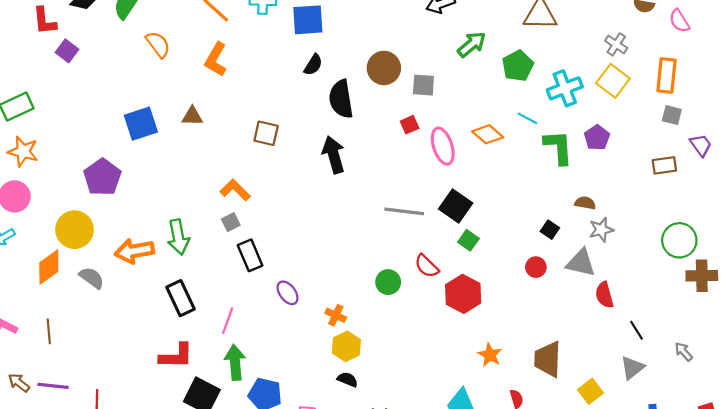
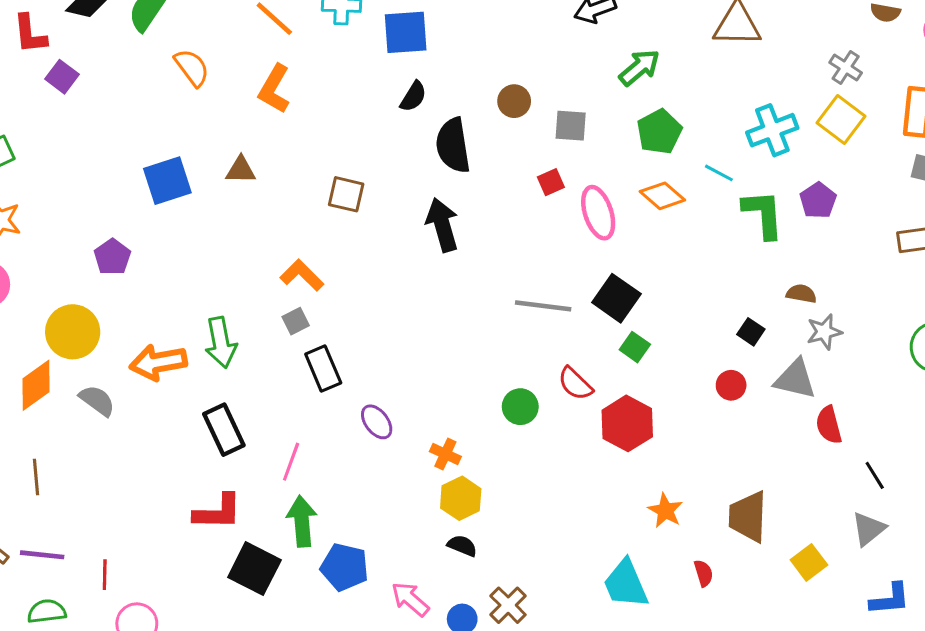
green pentagon: (518, 66) -> (659, 132), moved
brown circle: (384, 68) -> (514, 101), size x0.7
purple pentagon: (102, 177) -> (112, 257), size x0.7

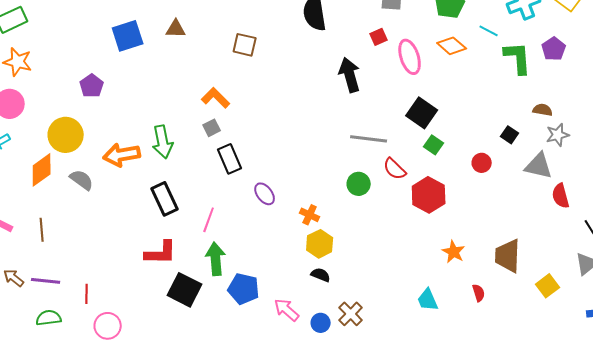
black arrow: (442, 225) -> (350, 75), moved
gray line: (543, 306) -> (369, 139), moved
red circle: (731, 385) -> (482, 163), moved
cyan trapezoid: (626, 584) -> (428, 300), size x0.7

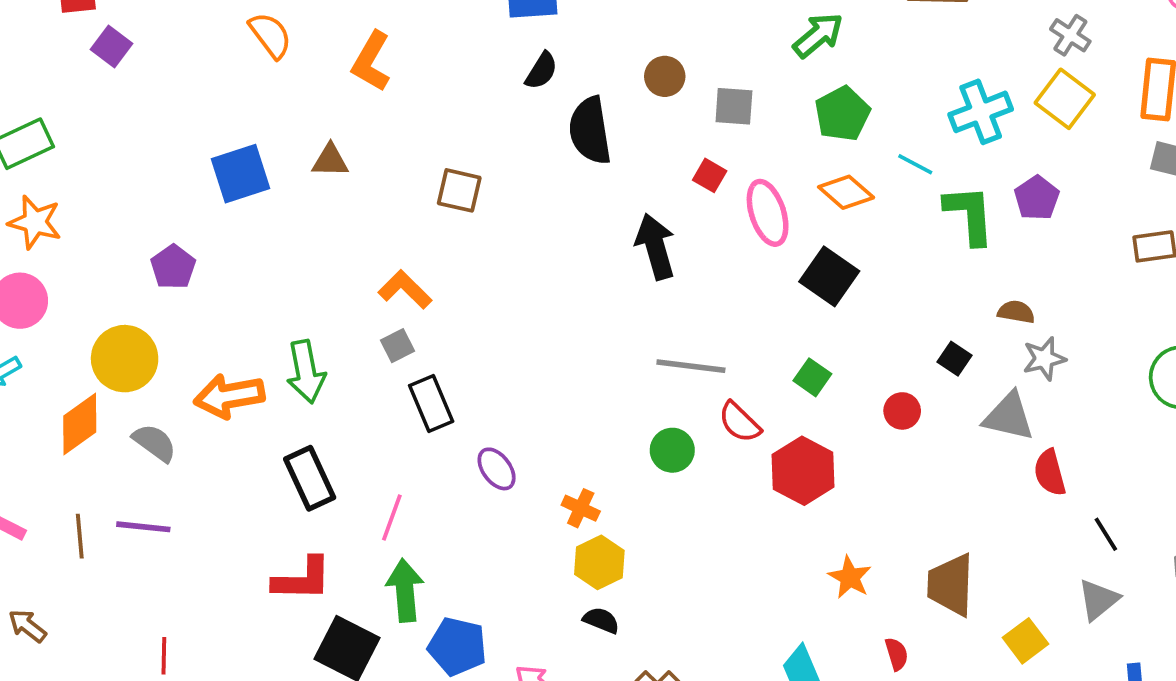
red square: (379, 37) -> (710, 175), turned -36
black square: (422, 113) -> (829, 276), moved
purple line: (46, 281) -> (143, 527), moved

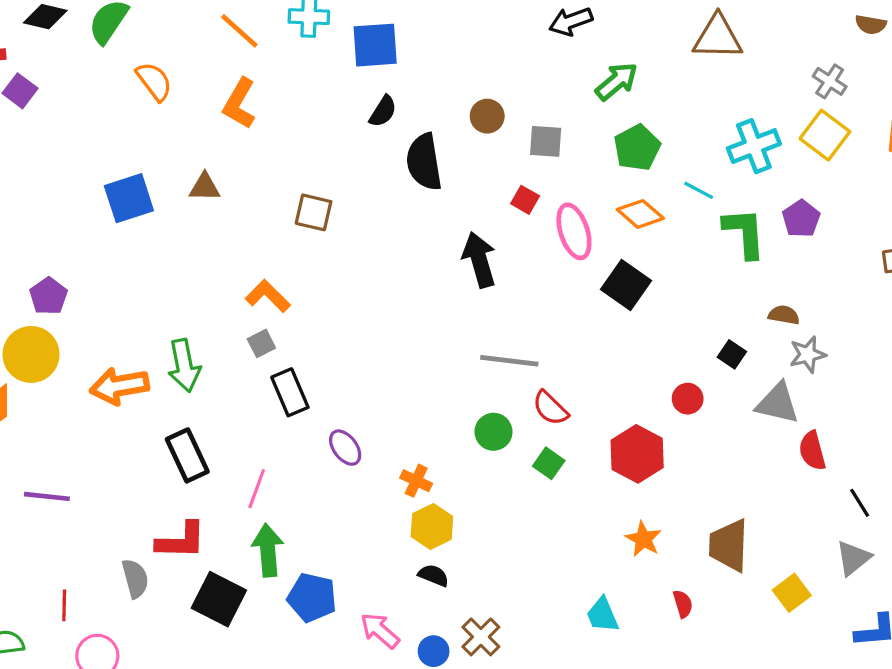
purple pentagon: (173, 267) -> (48, 296), moved
green square: (812, 377) -> (549, 463), moved
gray semicircle: (154, 443) -> (135, 579), moved, turned 39
red hexagon: (803, 471) -> (637, 454), moved

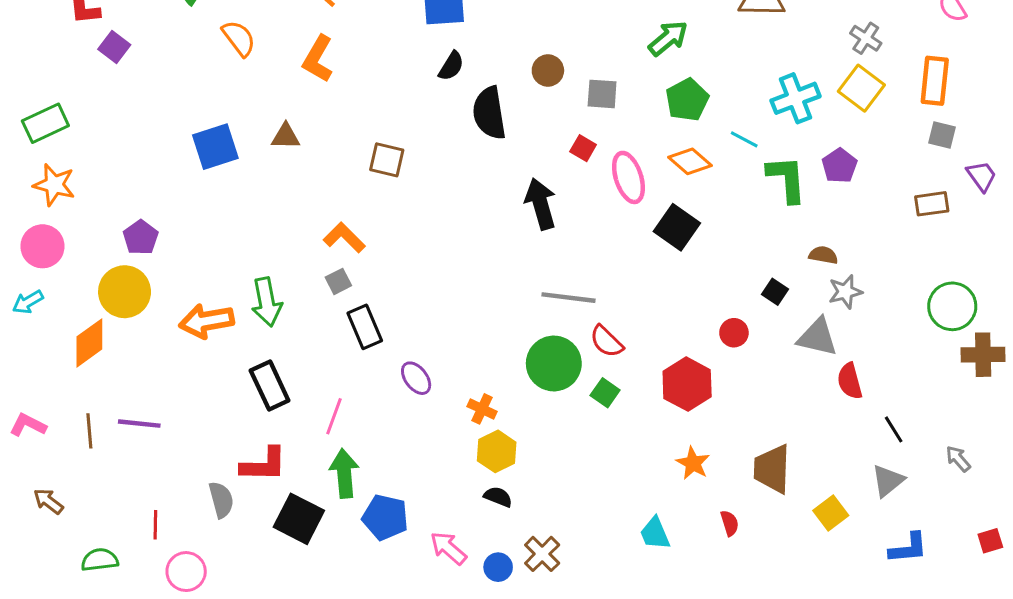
green circle: (493, 432) -> (554, 363), size x1.6

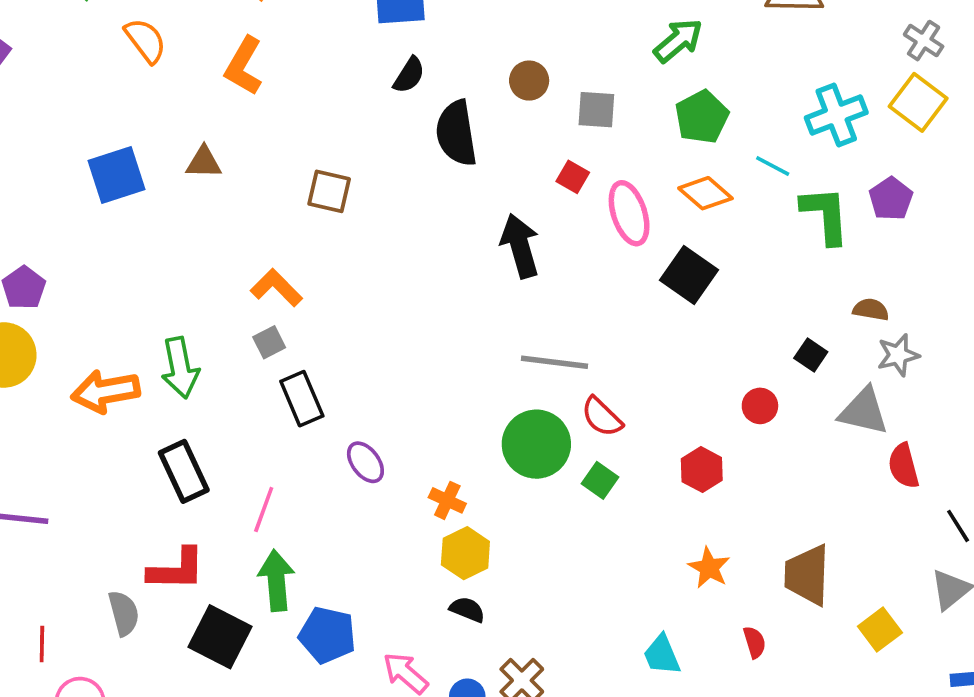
red hexagon: (687, 384) -> (702, 470), size x0.7

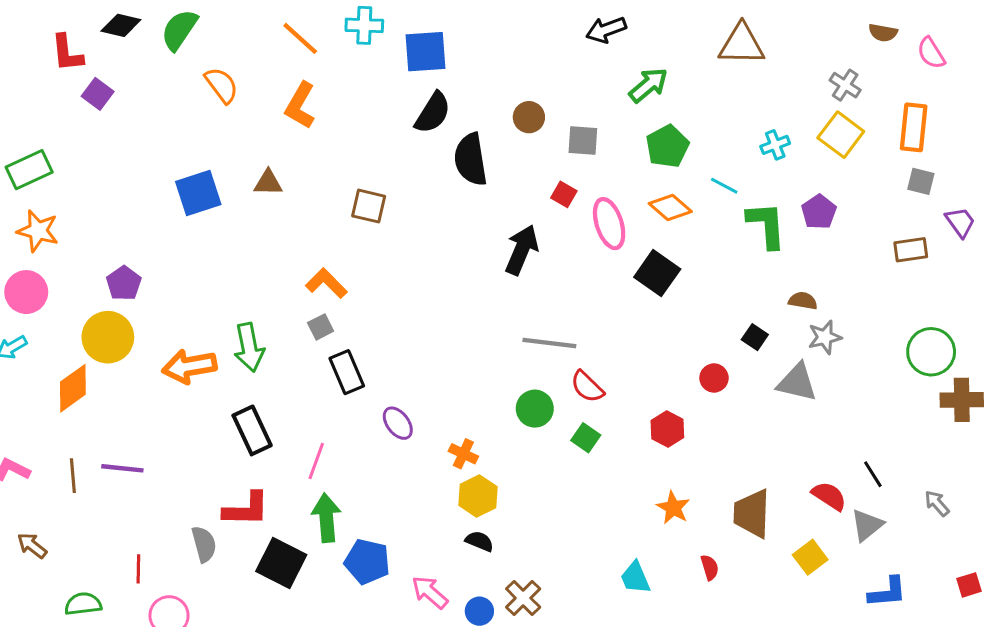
black semicircle: (409, 75) -> (433, 113), size x1.4
cyan cross: (836, 115) -> (775, 145), size x0.6
black arrow: (520, 246) -> (522, 250), turned 39
green circle: (536, 444) -> (535, 409), size x0.7
red semicircle: (904, 466) -> (829, 496), moved, turned 138

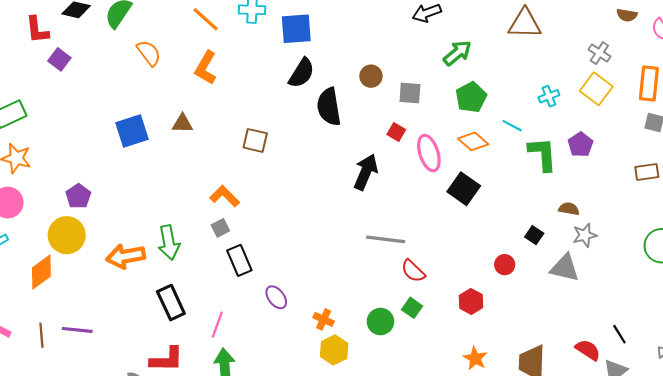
green circle: (535, 409) -> (380, 321), moved

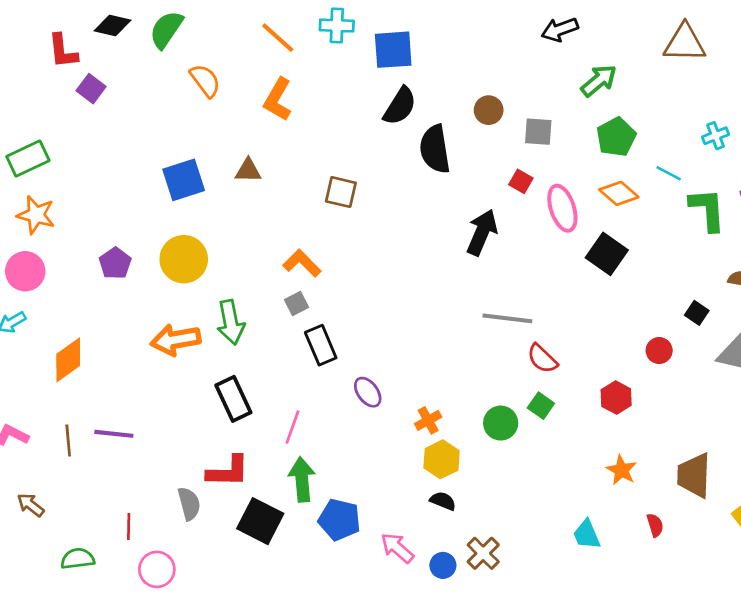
yellow circle: (67, 235) -> (184, 259), moved
orange cross: (324, 319) -> (428, 420), turned 36

